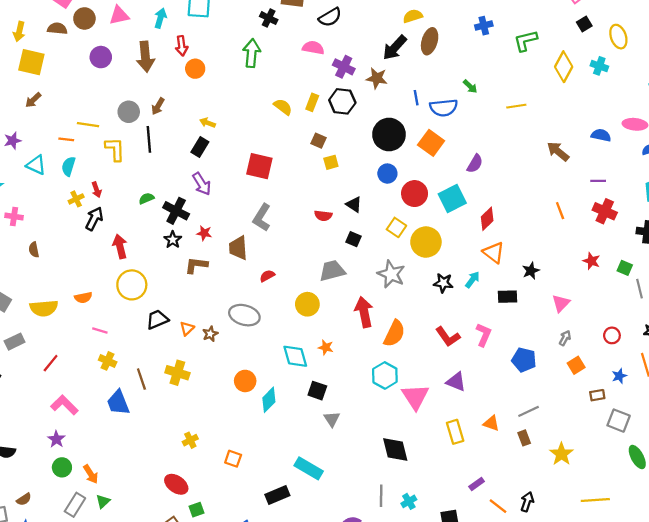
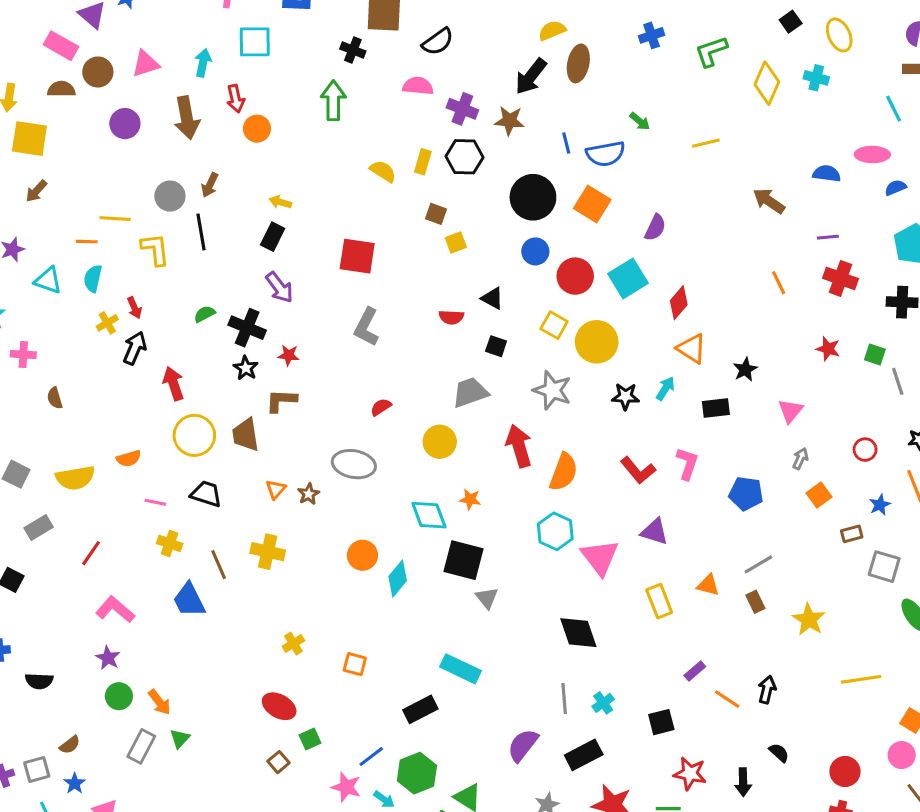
brown trapezoid: (238, 248) -> (246, 435), moved
black trapezoid: (157, 319) -> (206, 494), moved, turned 45
black square: (317, 391) -> (464, 560), size x1.5

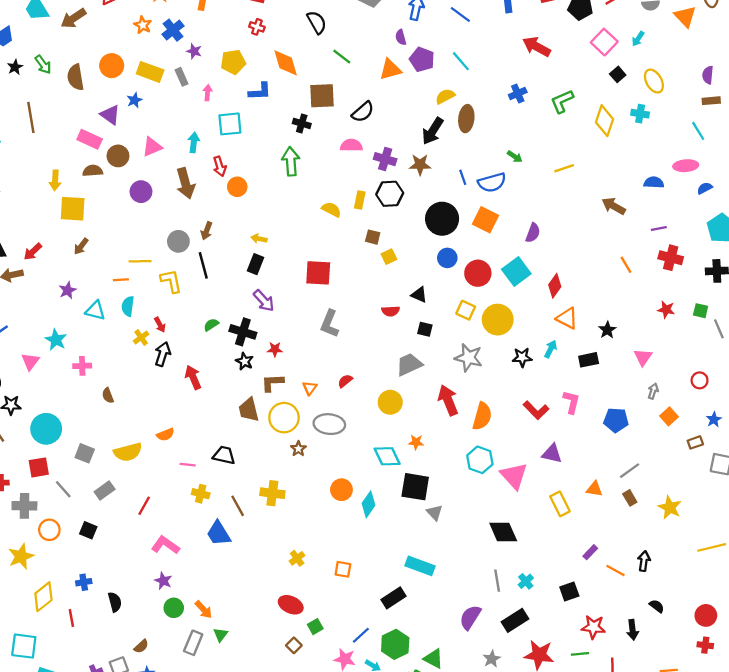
yellow circle: (194, 435) -> (284, 418), moved
orange triangle: (276, 489) -> (310, 388), moved
black semicircle: (39, 681) -> (115, 602), turned -102

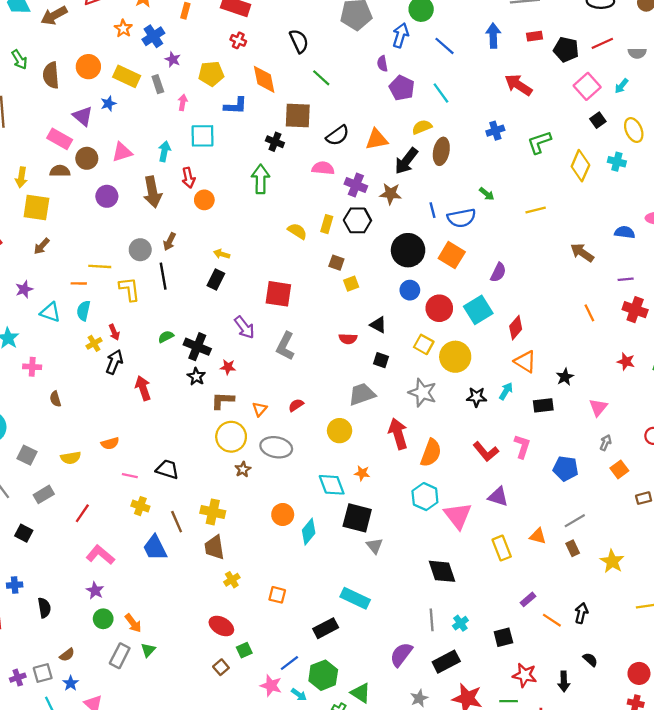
orange triangle: (390, 69) -> (377, 139), moved
purple arrow: (264, 301) -> (244, 327), moved
brown trapezoid: (249, 410) -> (214, 547), moved
yellow semicircle: (128, 452) -> (71, 458), size x0.7

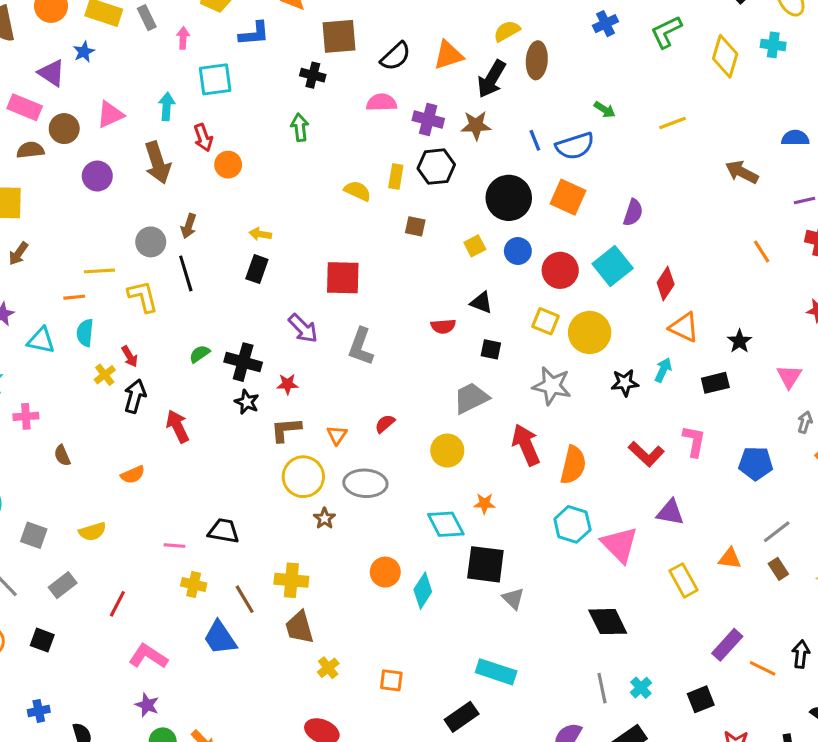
green arrow: (261, 179) -> (300, 127), size x0.7
yellow square: (351, 284) -> (475, 246), moved
orange semicircle: (110, 443) -> (133, 475), moved
purple rectangle: (528, 599) -> (727, 645), size x1.5

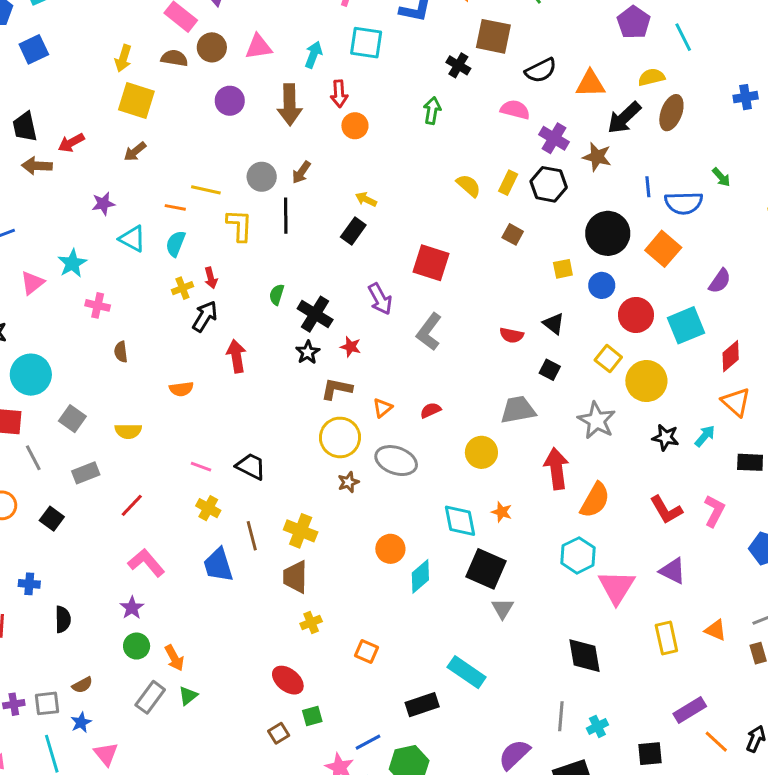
green semicircle: (200, 354) -> (277, 295), turned -54

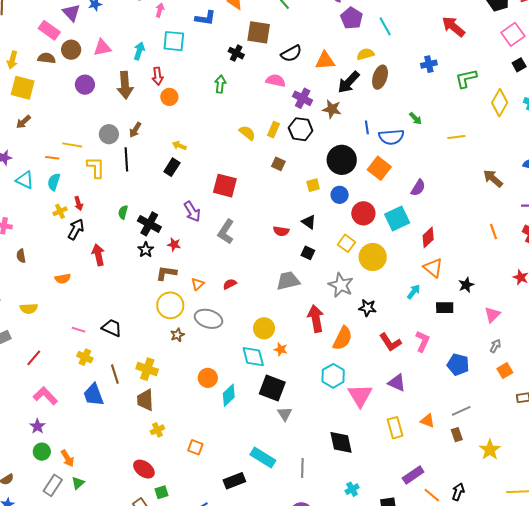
black star: (666, 437) -> (367, 308), moved
yellow circle: (481, 452) -> (264, 328), moved
gray line: (561, 716) -> (302, 468), moved

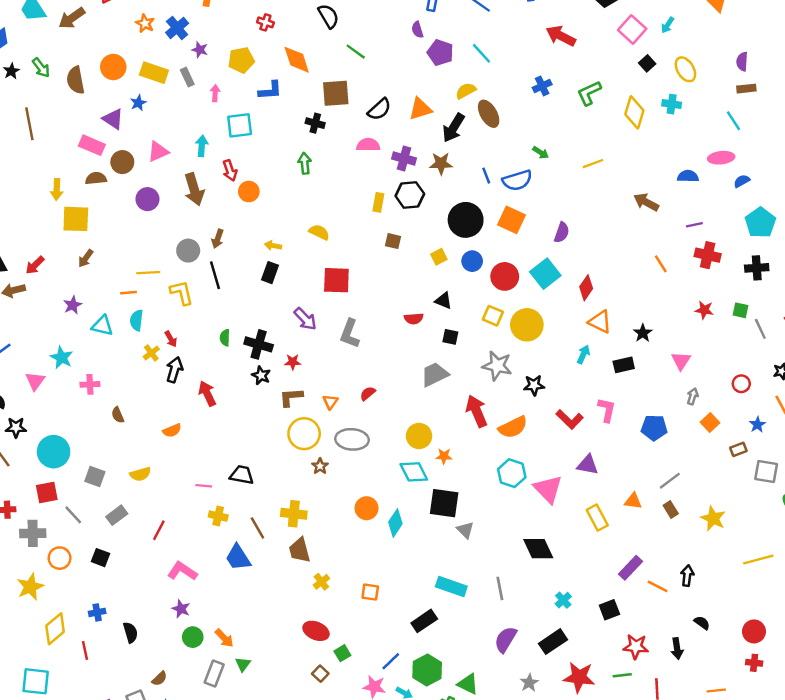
brown ellipse: (380, 77) -> (489, 114), turned -35
yellow semicircle: (247, 133) -> (319, 232), moved
orange semicircle: (343, 338) -> (513, 427), turned 50

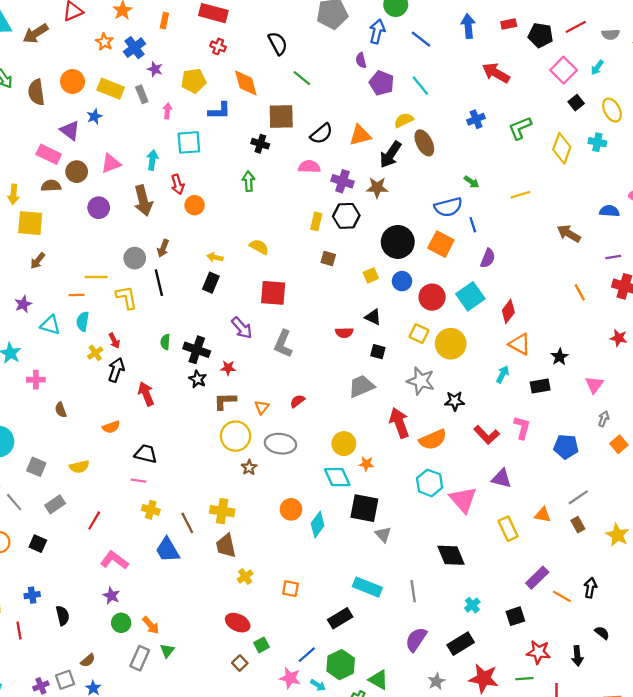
blue line: (486, 176) -> (473, 225), moved
black trapezoid: (242, 475) -> (146, 454), moved

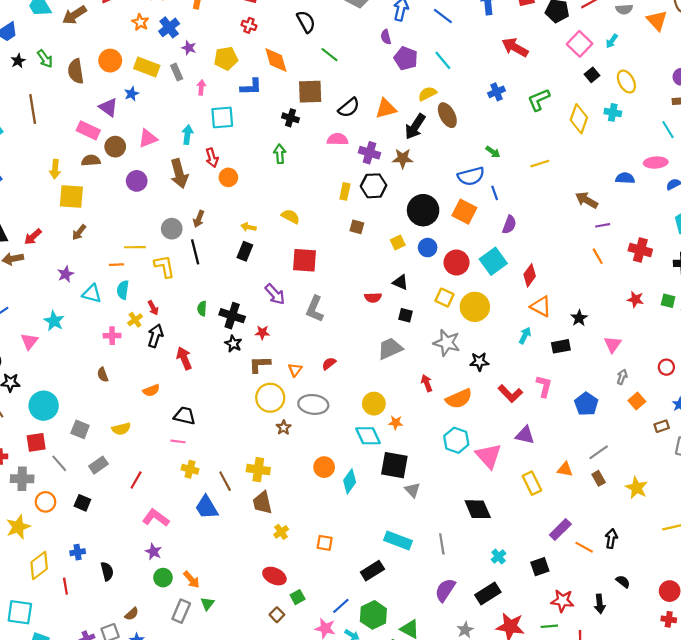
purple line: (613, 257) -> (603, 225), moved
pink cross: (36, 380) -> (112, 336), moved
red arrow: (399, 423) -> (427, 383), size x0.6
blue pentagon: (566, 447) -> (586, 404), turned 30

